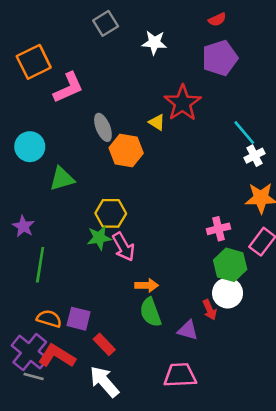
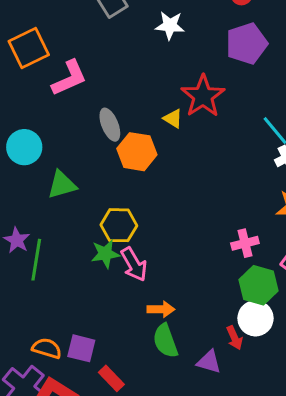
green line: (40, 265) -> (36, 260), moved

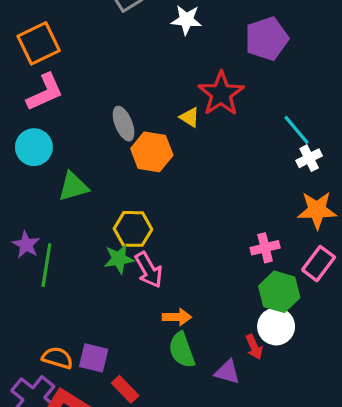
pink L-shape: (69, 78) -> (45, 92), moved

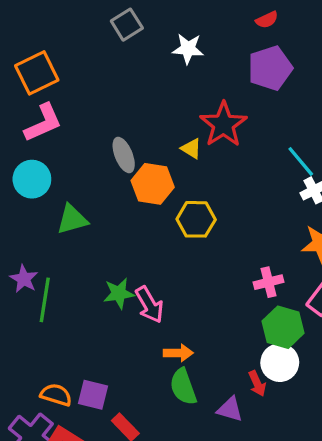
yellow hexagon: (133, 229) -> (196, 219), moved

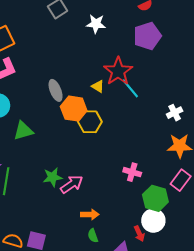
cyan line: (301, 161) -> (130, 88), moved
yellow hexagon: (196, 219) -> (90, 122), moved
pink cross: (268, 282) -> (132, 172), moved, turned 30
pink arrow: (149, 305) -> (72, 184), turned -95
green semicircle: (183, 387) -> (93, 236), size x0.6

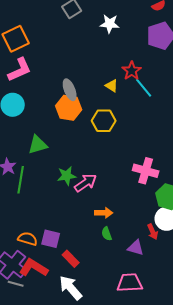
red star: (118, 71) -> (132, 71), size x0.7
orange hexagon: (74, 109) -> (69, 108), moved
green triangle: (23, 131) -> (38, 145), moved
pink cross: (132, 172) -> (146, 171), size x1.4

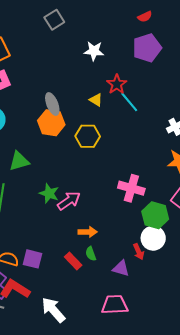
white star: (110, 24) -> (94, 51), moved
green star: (67, 176) -> (49, 193), turned 30
red rectangle: (71, 259) -> (73, 261), moved

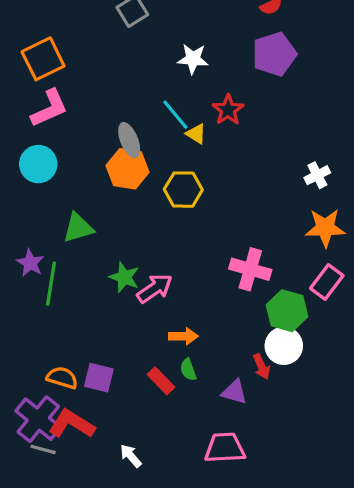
cyan line: (129, 102) -> (175, 115), moved
white arrow: (53, 310) -> (131, 456), size x0.6

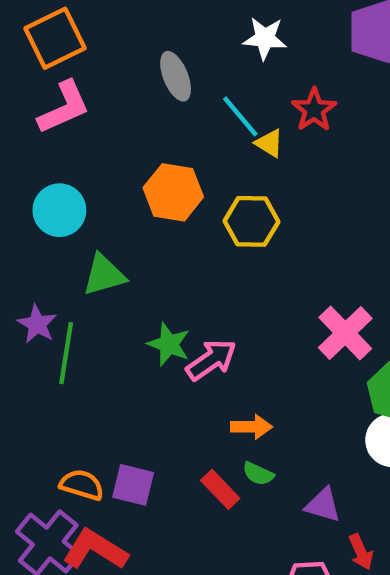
gray ellipse: (129, 140) -> (176, 76), moved
cyan circle: (38, 164) -> (59, 210), moved
pink cross: (250, 269) -> (345, 333), turned 30
red arrow: (261, 367) -> (361, 552), moved
green semicircle: (188, 370) -> (258, 474), turned -45

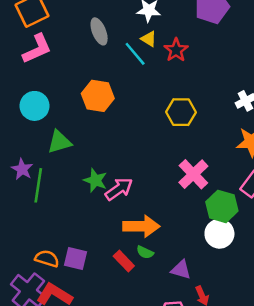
yellow triangle: (269, 143) -> (149, 39), moved
yellow hexagon: (251, 221) -> (181, 112), moved
orange arrow: (251, 427) -> (141, 226), size x1.6

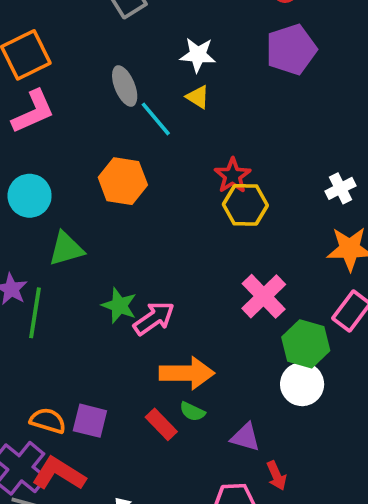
red star: (176, 50) -> (233, 176), moved
cyan line: (135, 54) -> (156, 119), moved

